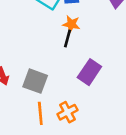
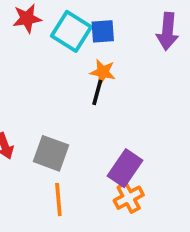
purple rectangle: (89, 72) -> (125, 168), moved
orange cross: (67, 112) -> (129, 198), moved

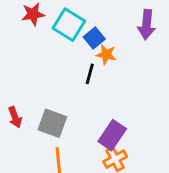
blue square: (103, 31) -> (94, 38), moved, turned -36
orange star: (103, 72) -> (106, 54), moved

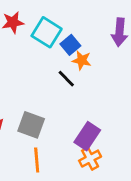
black line: (90, 74) -> (66, 79), turned -60

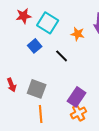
blue square: (70, 45) -> (35, 46), moved
orange star: (82, 60) -> (78, 34), moved

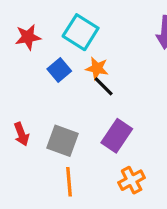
red star: (24, 16) -> (28, 37), moved
orange star: (78, 34) -> (97, 68), moved
purple rectangle: (77, 97) -> (117, 136), moved

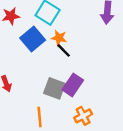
blue square: (59, 70) -> (33, 39), size x1.5
gray square: (62, 141) -> (54, 88), moved

